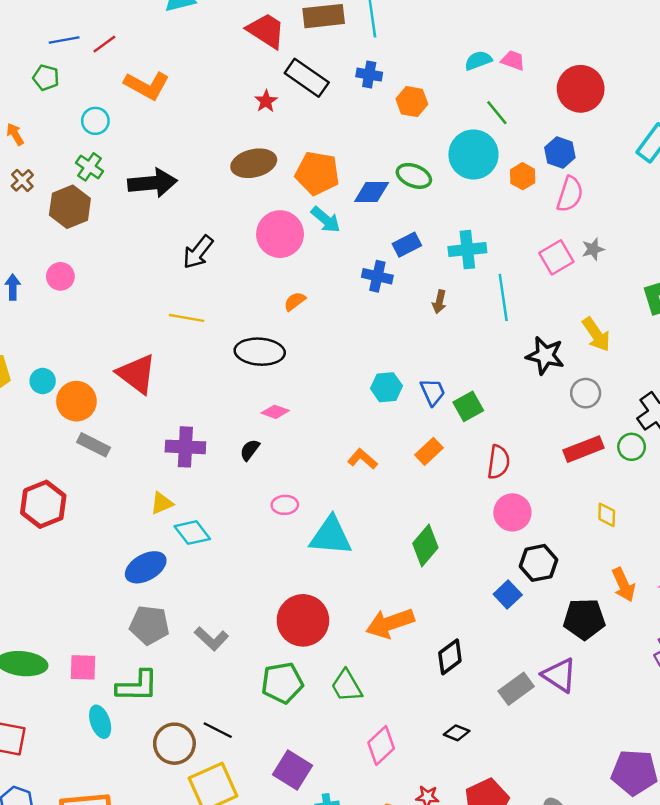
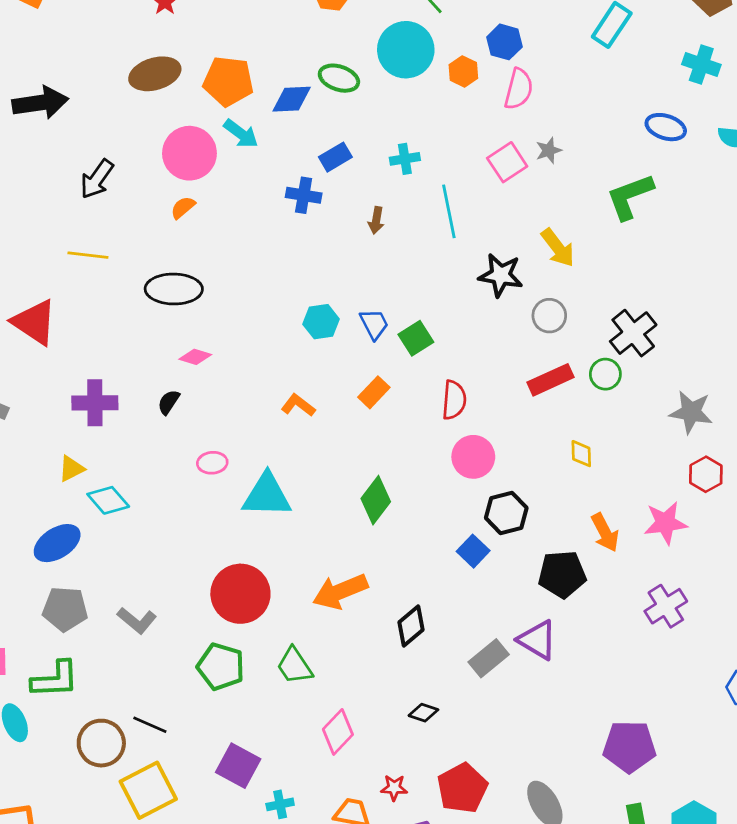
cyan cross: (467, 250) -> (405, 159), size x0.7
orange semicircle: (295, 301) -> (183, 208), moved
green pentagon: (282, 683) -> (221, 667), turned 30

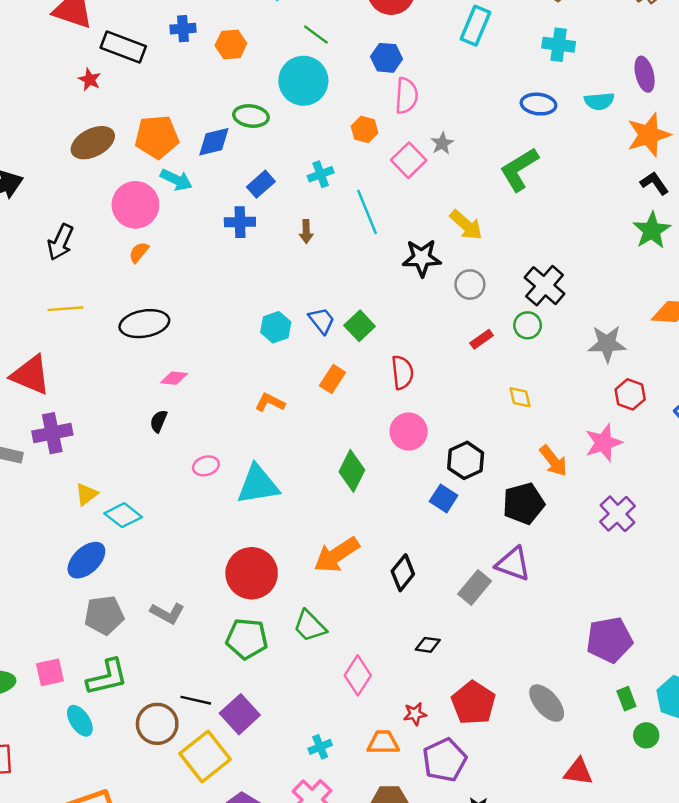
orange hexagon: (463, 71) -> (365, 129), moved
red rectangle: (550, 380) -> (482, 339), size x0.6
purple cross: (95, 403) -> (52, 433), moved
pink circle: (473, 457) -> (409, 432), moved
purple square: (238, 766) -> (240, 714), moved, turned 30

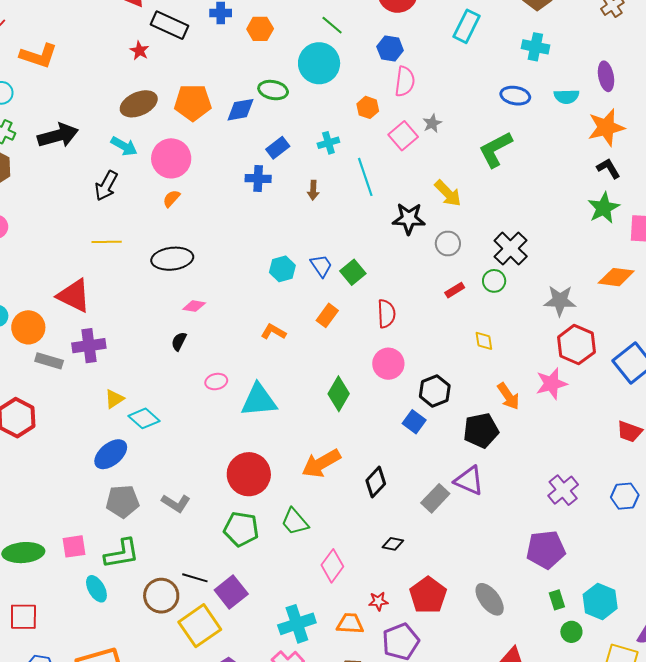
cyan arrow: (176, 180) -> (124, 146), moved
red hexagon: (630, 394) -> (576, 345), size x1.5
purple cross: (617, 514) -> (563, 490), moved
cyan cross: (320, 747) -> (297, 624), size x1.8

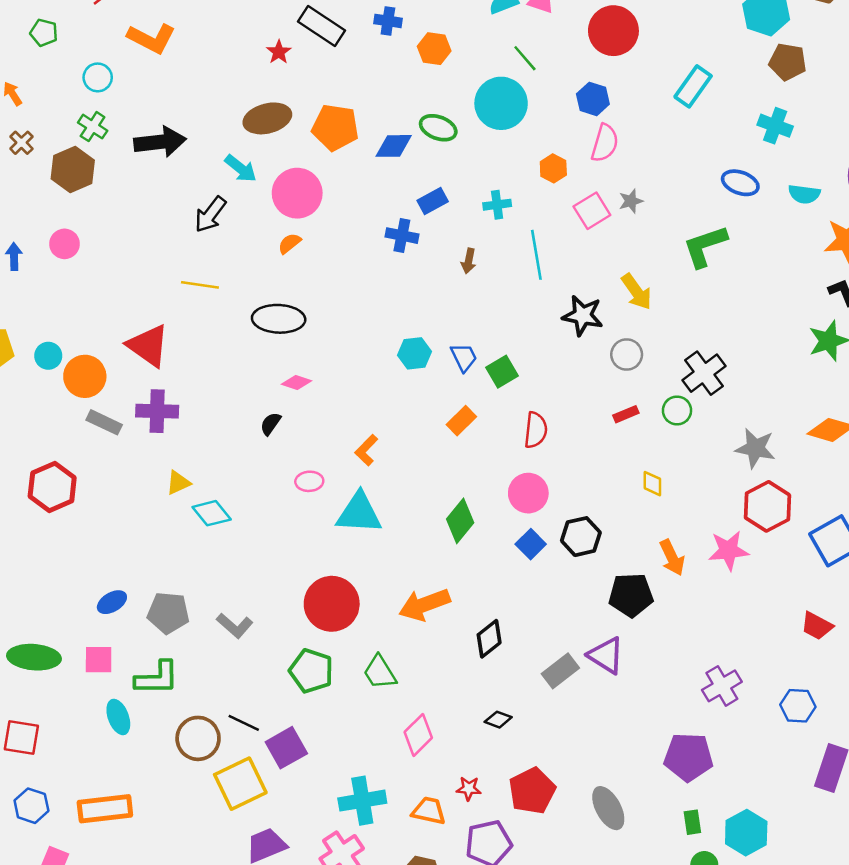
orange L-shape: (273, 332) -> (366, 450), moved, turned -85
blue square: (414, 422) -> (531, 544), moved
blue ellipse: (111, 454) -> (112, 602), moved, size x0.7

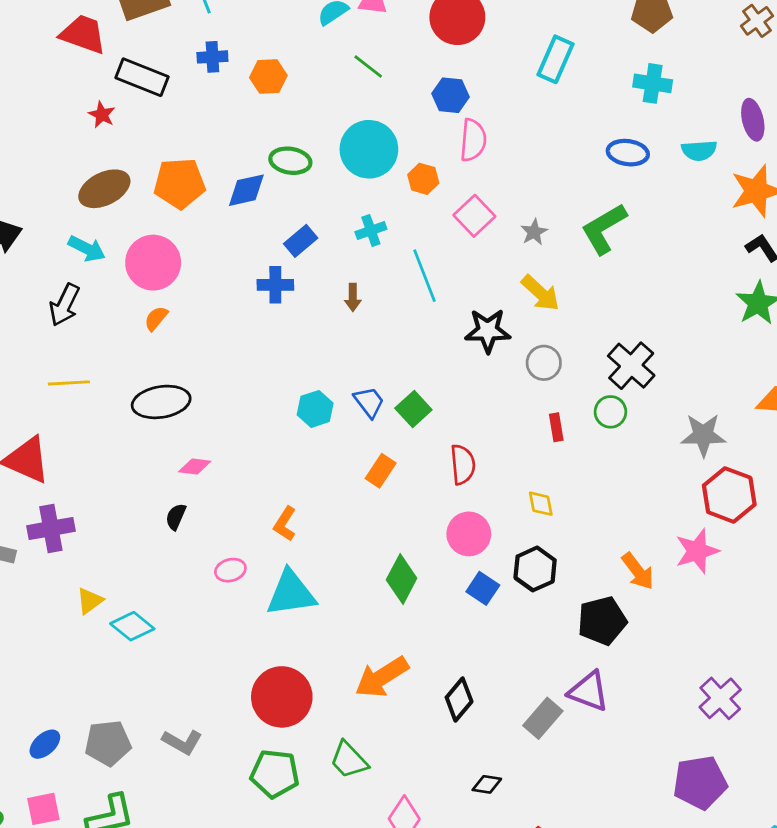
cyan circle: (501, 103) -> (369, 149), moved
gray star: (631, 201) -> (534, 232), moved
red rectangle: (626, 414) -> (556, 427), turned -65
yellow diamond: (652, 484) -> (541, 504), moved

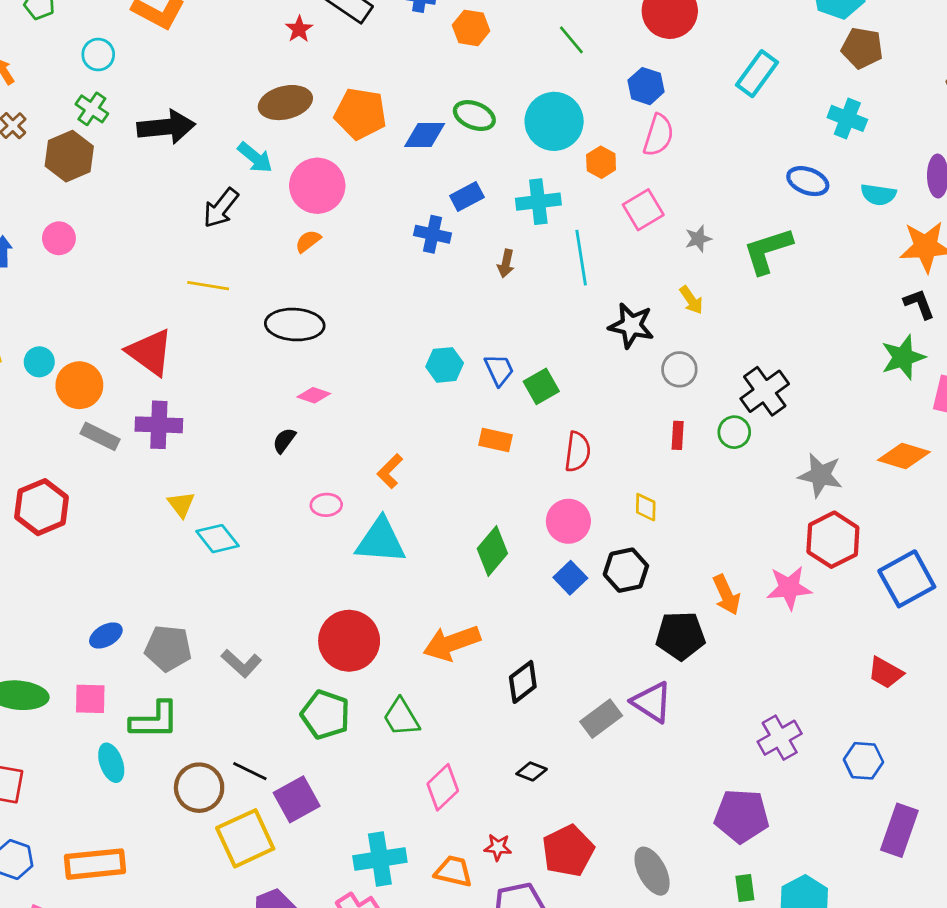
cyan cross: (371, 230) -> (538, 202), size x1.4
yellow arrow: (540, 293) -> (691, 300), size x0.7
orange rectangle: (381, 471) -> (496, 440), turned 56
yellow triangle: (90, 601) -> (181, 504), turned -44

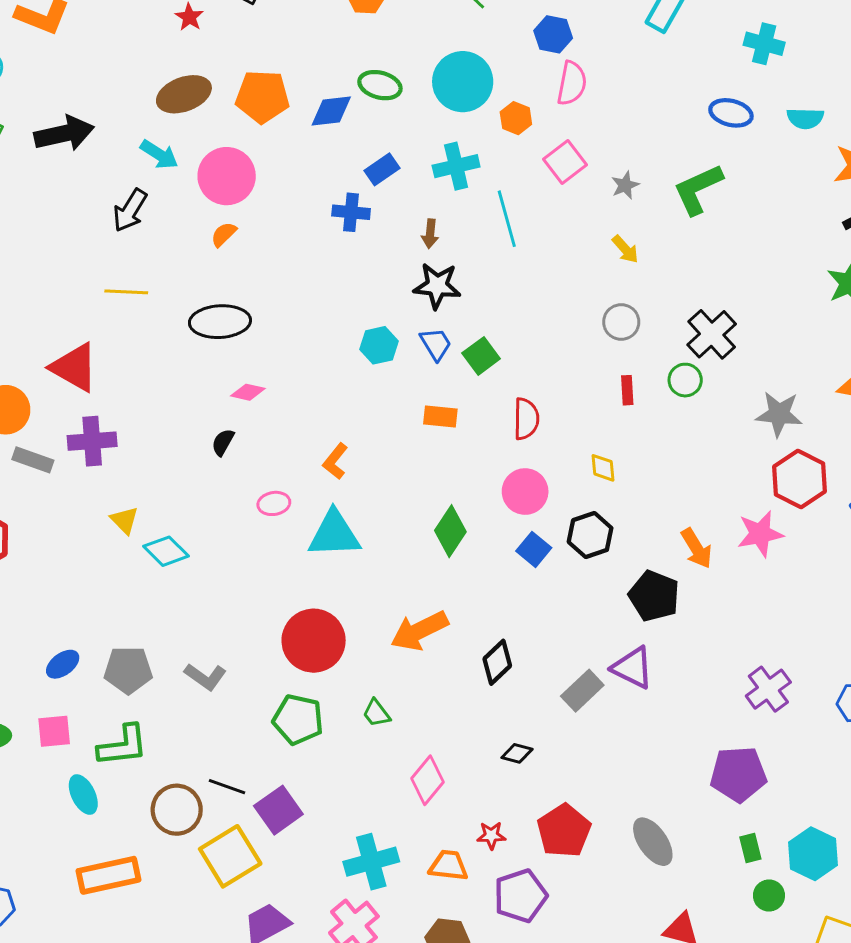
black star: (631, 326) -> (437, 286), moved
black pentagon: (681, 636) -> (654, 596), turned 30
green trapezoid: (401, 717) -> (376, 713), size x0.7
orange rectangle: (95, 864) -> (108, 875), moved

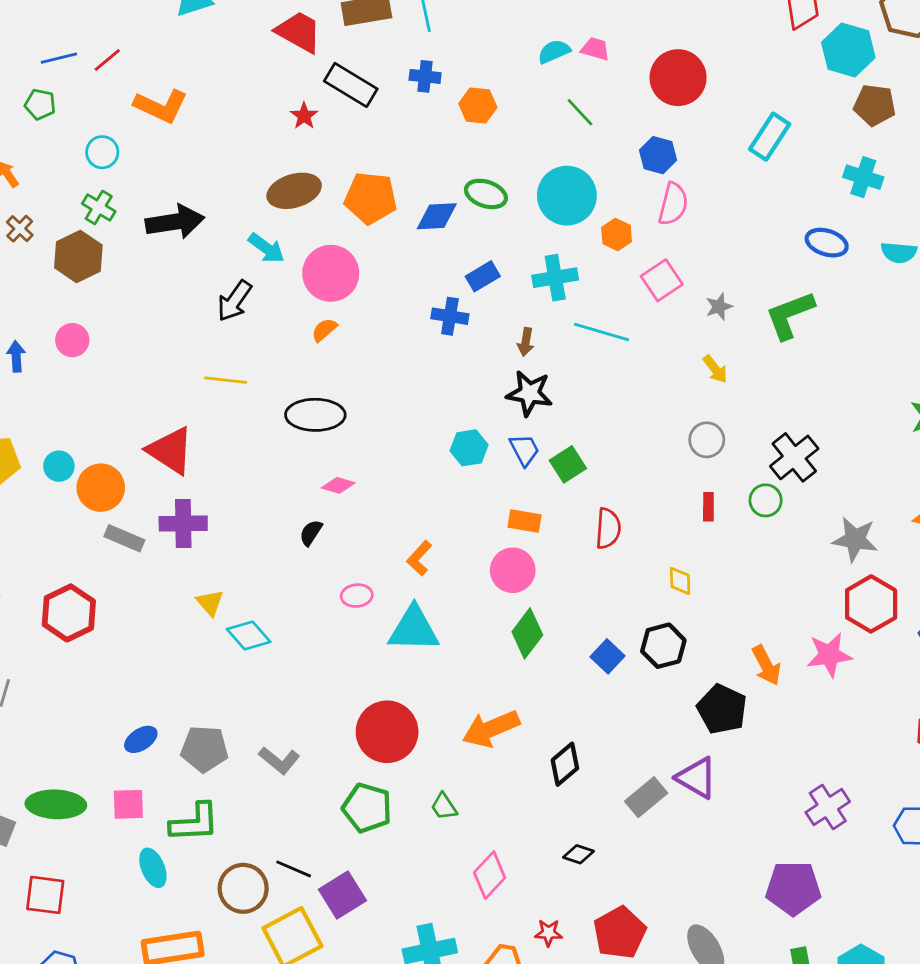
cyan line: (507, 219) -> (601, 332), turned -62
pink circle: (525, 492) -> (513, 570), moved

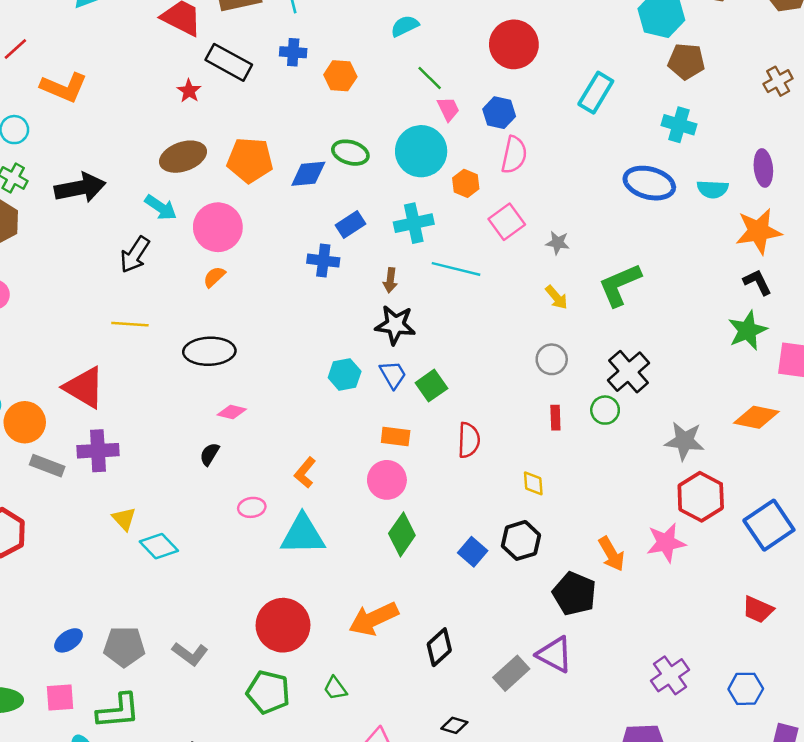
pink trapezoid: (595, 49) -> (448, 109), moved, turned 50
blue ellipse: (827, 243) -> (649, 183), size x1.4
gray star: (719, 307) -> (558, 243), turned 30
green L-shape: (790, 315) -> (620, 285), moved

